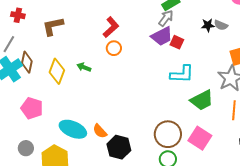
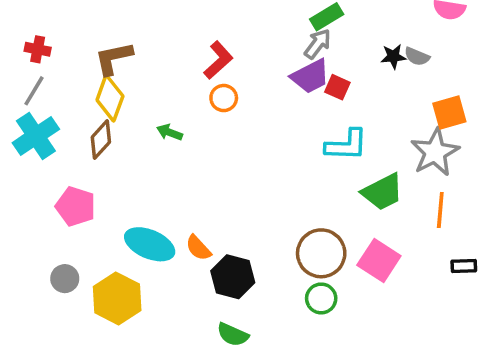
red cross: (18, 15) -> (38, 49), moved
brown diamond: (27, 62) -> (101, 140), moved, turned 30
yellow diamond: (57, 71) -> (110, 98), moved

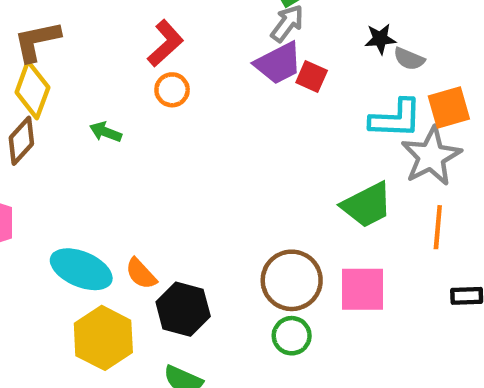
gray semicircle: (417, 56) -> (409, 59), moved
cyan L-shape: (346, 145) -> (396, 119), moved
pink square: (379, 261) -> (363, 289), turned -33
yellow hexagon: (117, 298) -> (103, 338), moved

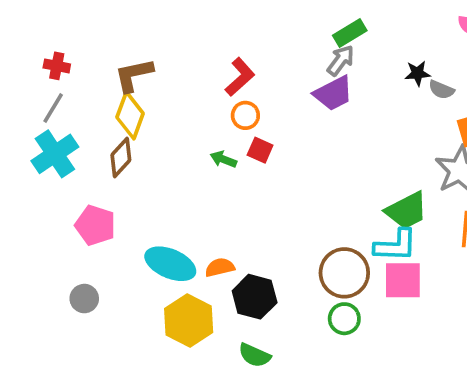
red square: (312, 77) -> (260, 150), moved
cyan L-shape: (396, 119) -> (396, 245), moved
green arrow: (106, 132) -> (223, 159), moved
orange semicircle: (141, 274) -> (220, 267), turned 120

